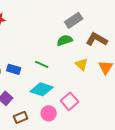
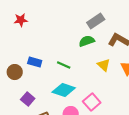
blue rectangle: (14, 69) -> (35, 62), moved

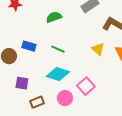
green semicircle: (87, 41) -> (54, 17), moved
purple square: (28, 99) -> (22, 83), turned -32

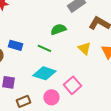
green semicircle: (54, 17) -> (58, 29), moved

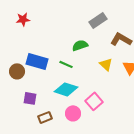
blue rectangle: (15, 45) -> (37, 61), size x1.5

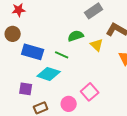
yellow triangle: (106, 64) -> (97, 45), moved
brown circle: (17, 71) -> (13, 34), moved
cyan diamond: (66, 89) -> (49, 74), moved

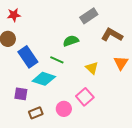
yellow triangle: (97, 45) -> (92, 68), moved
blue rectangle: (33, 52) -> (28, 57), turned 40

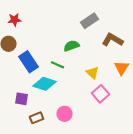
pink square: (85, 97) -> (100, 94), moved

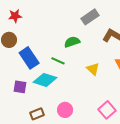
pink square: (100, 94) -> (107, 110), moved
purple square: (22, 99) -> (20, 87), moved

